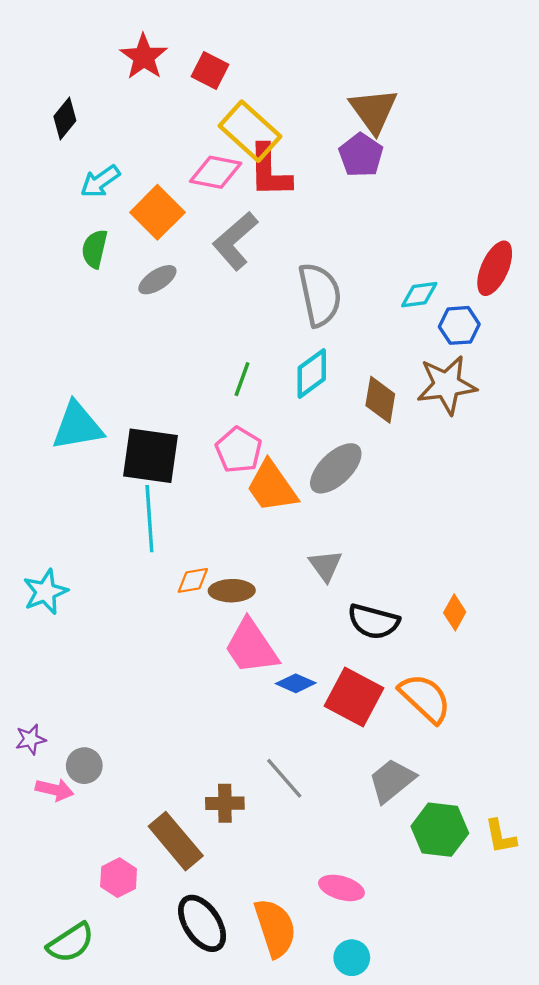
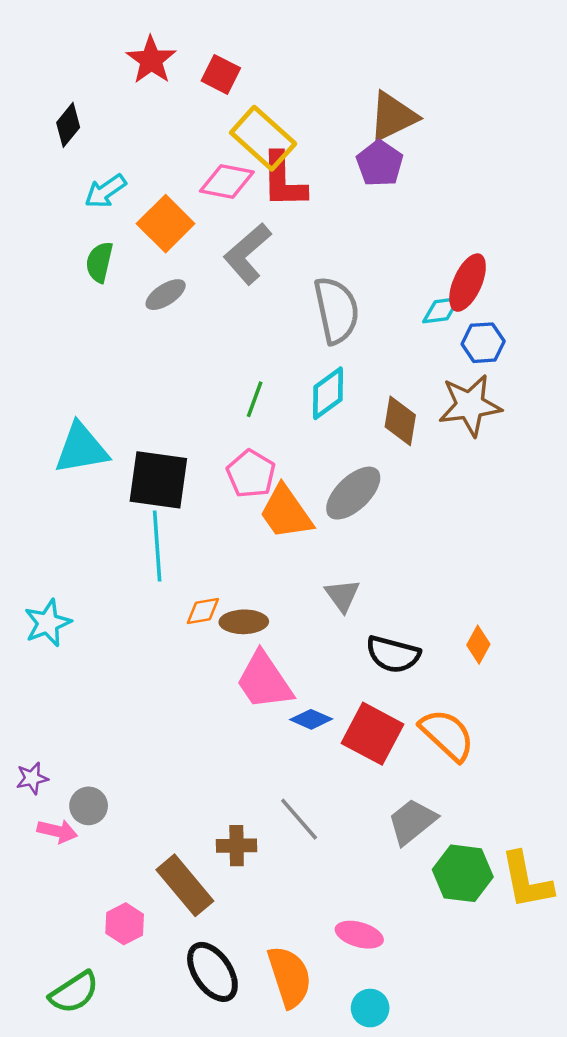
brown triangle: (374, 111) -> (393, 117), turned 40
red ellipse: (495, 268) -> (468, 283), moved
yellow L-shape: (500, 836) -> (526, 880), size x1.6

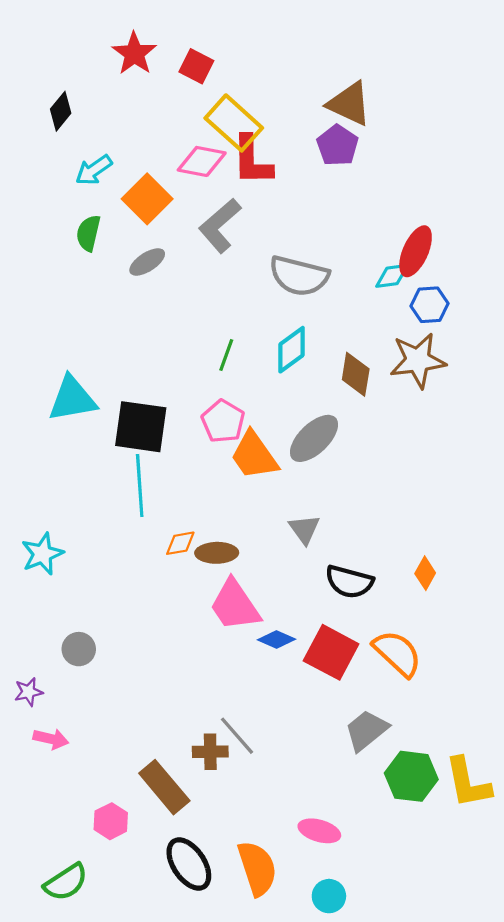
brown triangle: (393, 117) -> (349, 104), turned 51
gray semicircle: (336, 310) -> (299, 276), turned 116
gray circle: (89, 806) -> (79, 649), moved
gray line: (299, 819) -> (237, 736), moved

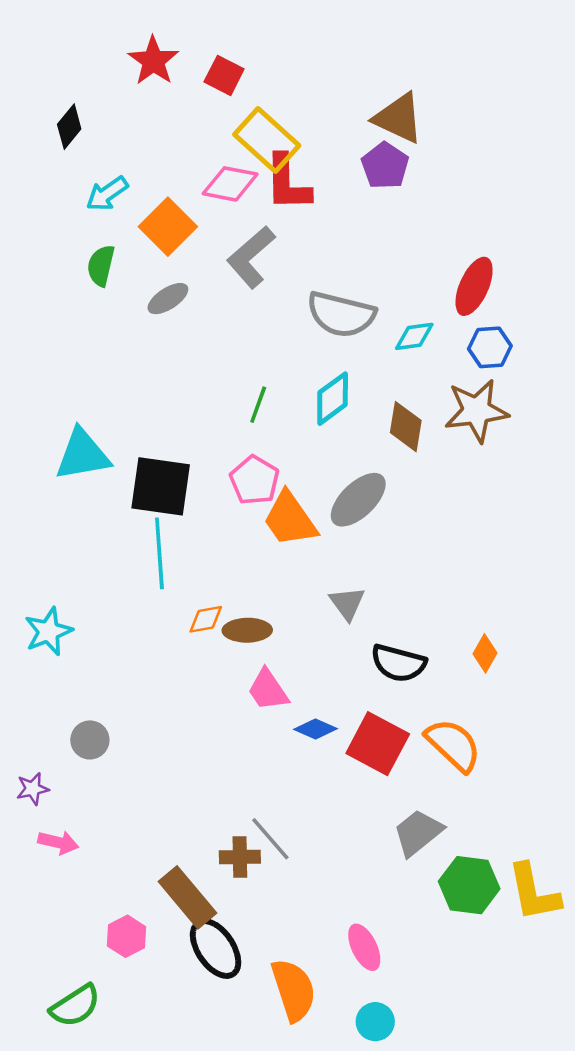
cyan diamond: (392, 276) -> (414, 336), moved
pink trapezoid: (235, 605) -> (268, 690), size x0.7
pink ellipse: (319, 831) -> (364, 947), turned 48
black ellipse: (189, 864) -> (216, 948), moved

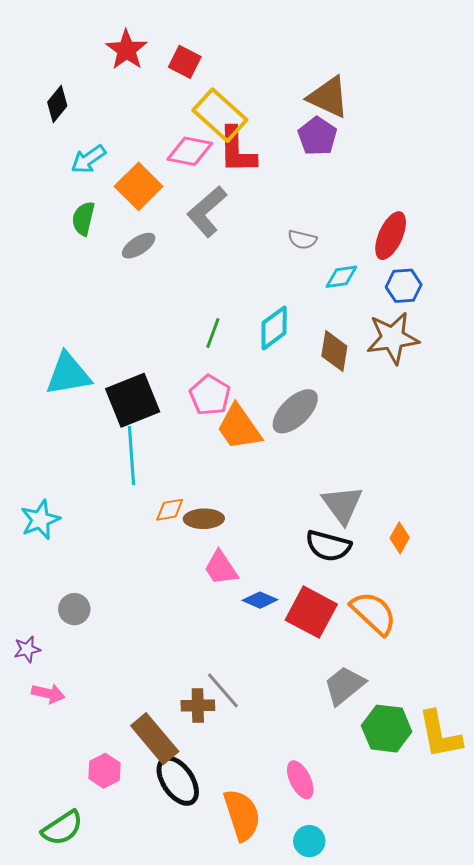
gray semicircle: (341, 314) -> (302, 240), moved, size x0.5
black square: (161, 486) -> (133, 400), turned -30
gray triangle: (347, 603) -> (342, 505), moved, size x1.4

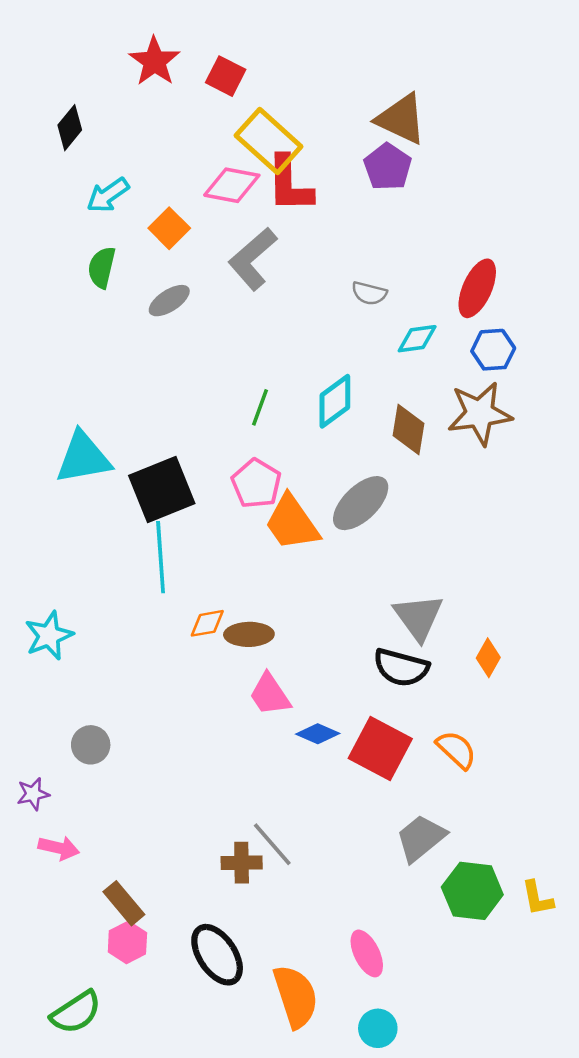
orange square: (139, 186) -> (169, 228), size x0.7
orange semicircle: (374, 613) -> (456, 750), size x0.7
yellow L-shape: (440, 735) -> (537, 898), size x0.6
brown rectangle: (155, 739) -> (124, 903), moved, size x0.7

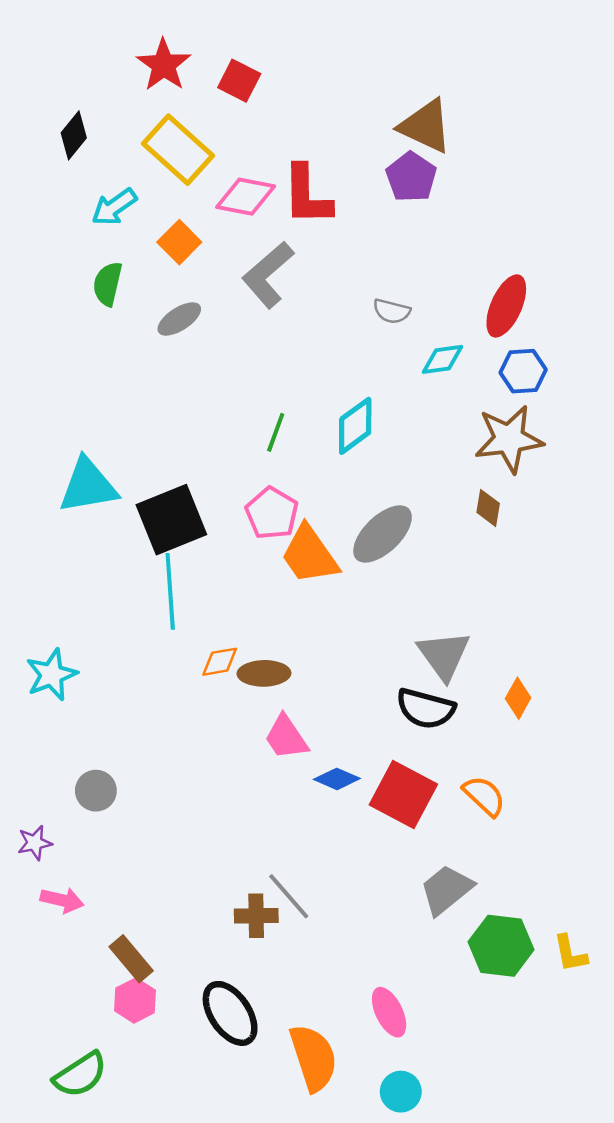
yellow rectangle: (269, 141) -> (178, 150), moved
brown diamond: (409, 429) -> (488, 508), moved, size x0.7

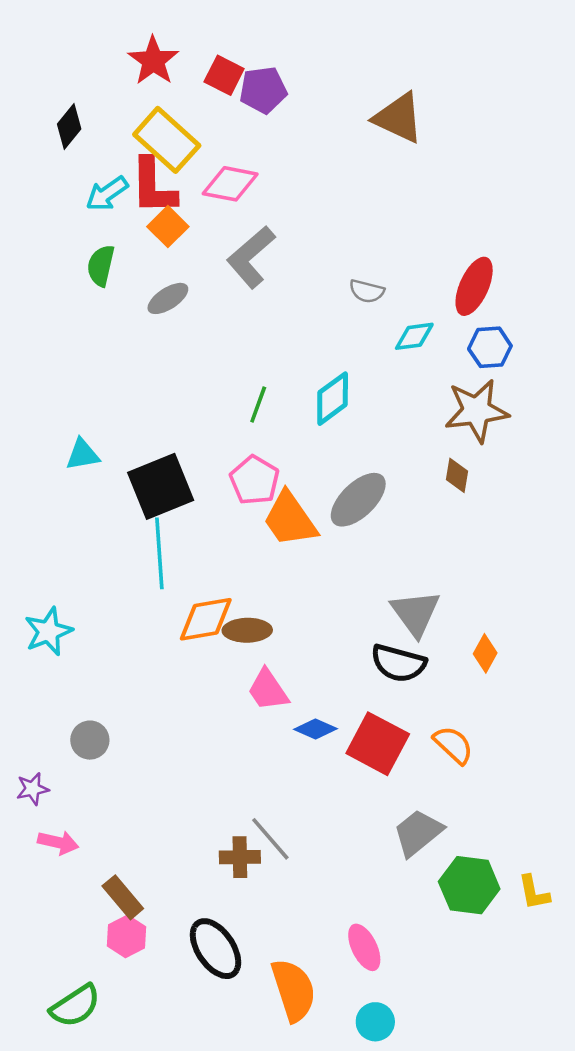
purple pentagon: (411, 177) -> (263, 90), moved, turned 30
red L-shape: (307, 195) -> (153, 186), moved
cyan triangle: (88, 486) -> (83, 455), size x0.6
orange diamond: (220, 662) -> (206, 619), size x1.6

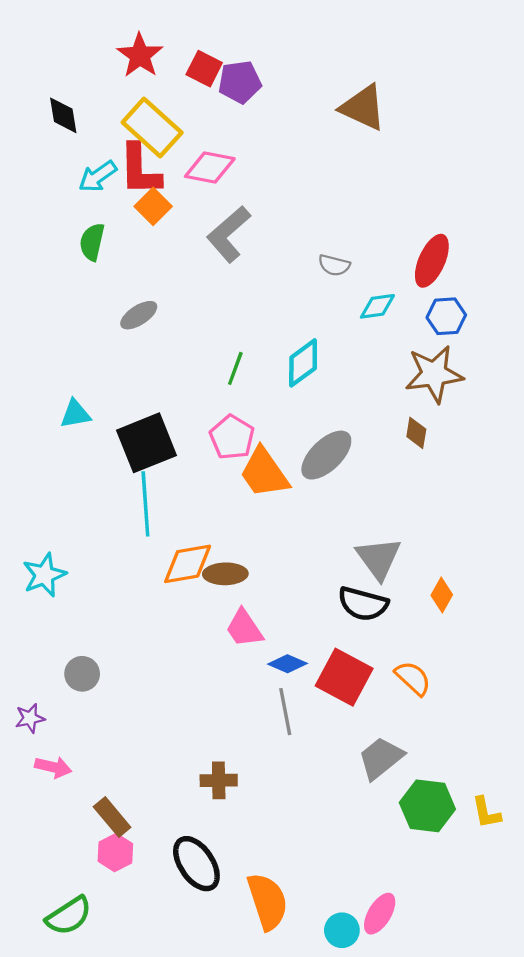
black diamond: (69, 127) -> (63, 115), turned -48
gray ellipse: (168, 298) -> (139, 315), moved
gray line: (270, 839) -> (285, 712), moved, turned 30
pink ellipse: (364, 947) -> (380, 914), moved, turned 57

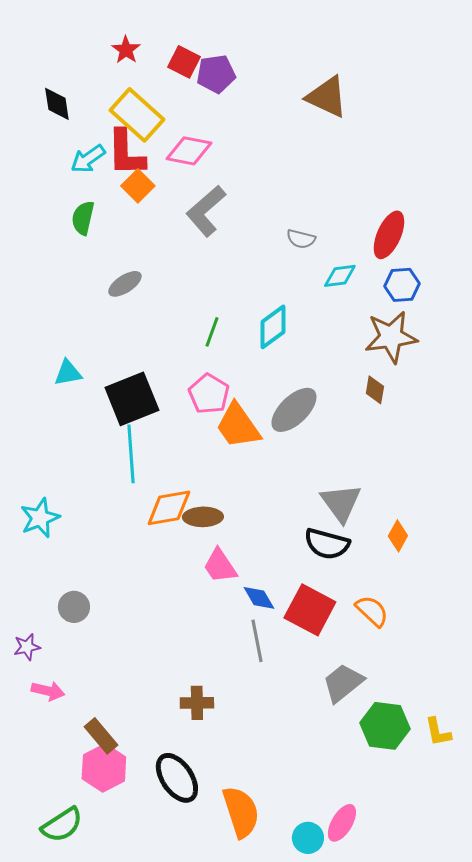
red star: (140, 55) -> (126, 50), size x0.7
blue diamond: (288, 664) -> (259, 598), turned 36
pink hexagon: (115, 853) -> (104, 768), size x1.4

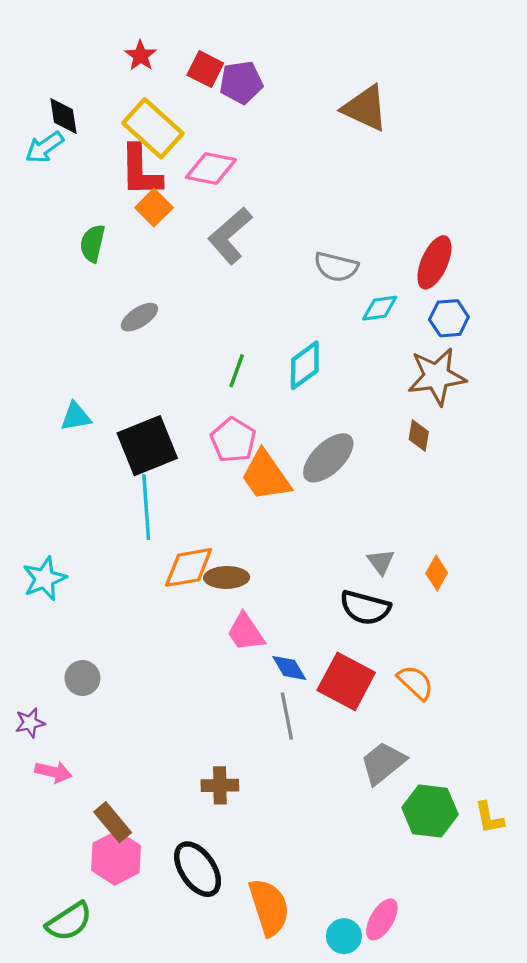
cyan arrow: (88, 159) -> (44, 147), moved
gray semicircle: (301, 239) -> (336, 267), size x1.4
gray triangle: (341, 503) -> (381, 562), size x0.6
orange diamond: (398, 536) -> (437, 573), moved

